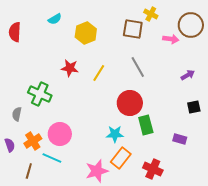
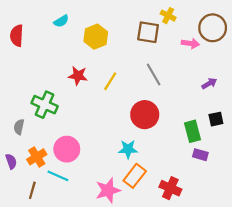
green rectangle: (146, 125) -> (193, 131), moved

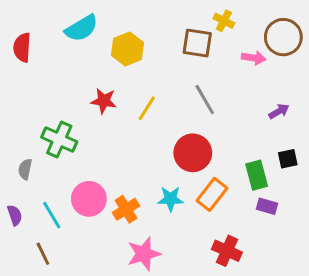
cyan semicircle: (61, 21) -> (81, 28), size x1.6
orange cross: (37, 157) -> (126, 209), moved
cyan line: (58, 176) -> (52, 215), moved, turned 35
orange rectangle: (135, 176) -> (212, 194), moved
brown line: (32, 190) -> (43, 254), turned -42

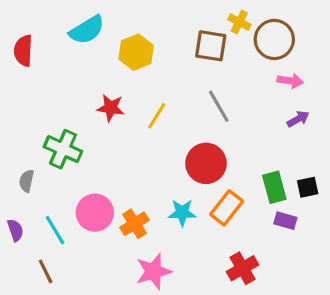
brown circle: (283, 37) -> (274, 39), moved
pink arrow: (254, 58) -> (290, 81), moved
black square: (288, 159) -> (308, 187), moved
red cross: (227, 251) -> (243, 268), turned 36

